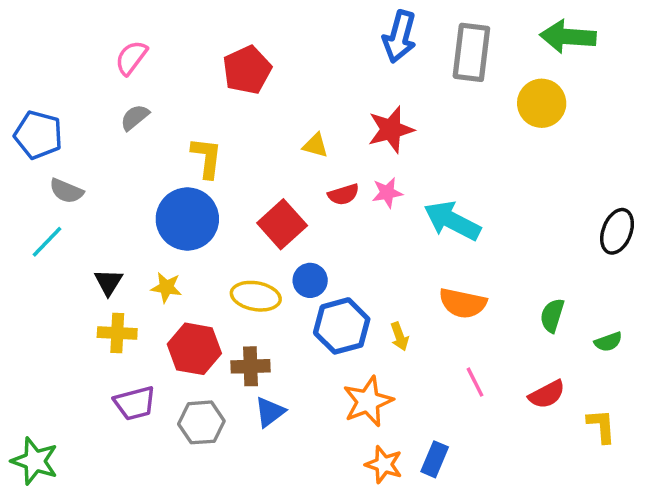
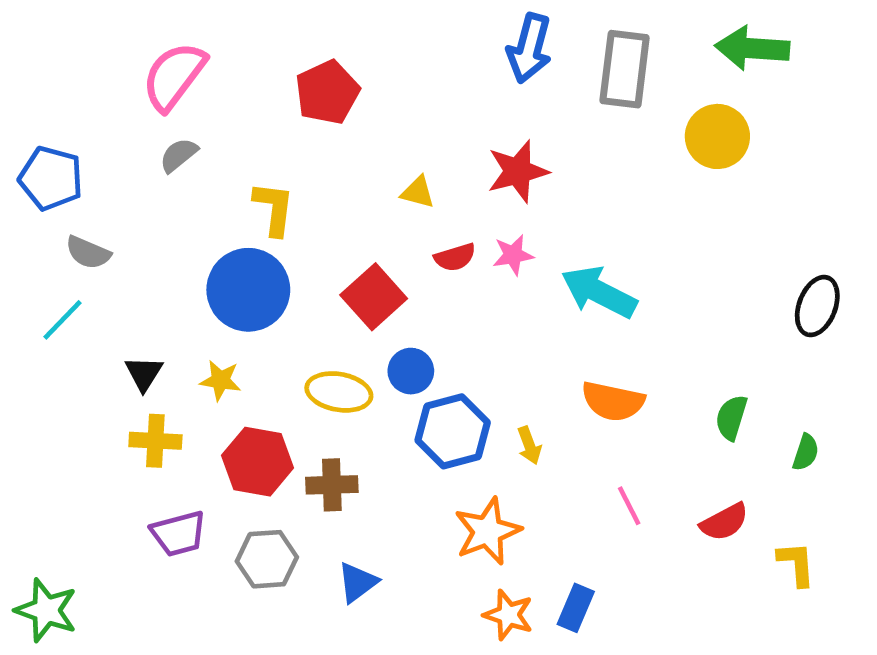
pink semicircle: (131, 58) -> (174, 76), size x1.5
green semicircle: (608, 342) -> (806, 452), turned -52
blue triangle: (270, 412) -> (357, 582), moved

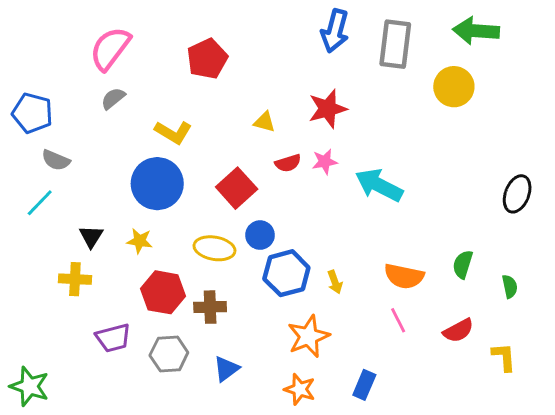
yellow L-shape: (274, 208) -> (173, 132), turned 114
orange semicircle: (613, 401) -> (404, 276), moved
yellow cross: (155, 441) -> (75, 279), moved
green semicircle: (806, 452) -> (510, 286), turned -30
orange star: (508, 615) -> (300, 389), moved

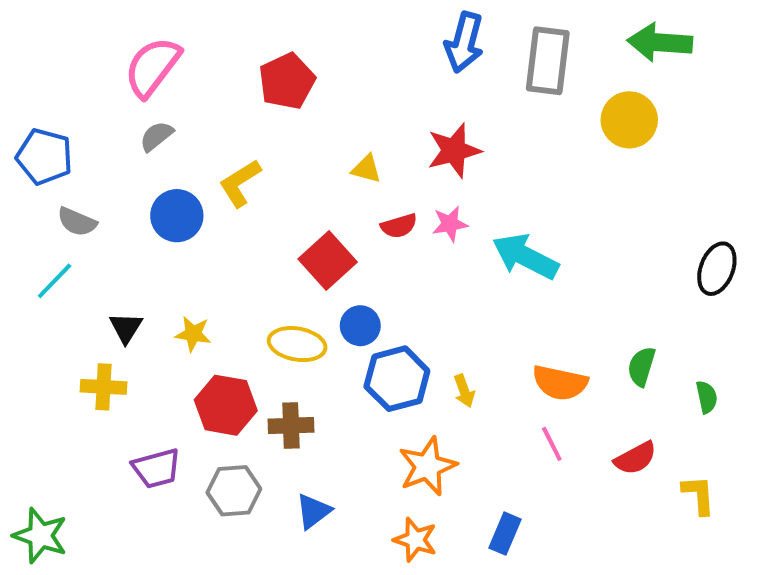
yellow L-shape: (173, 132) -> (240, 183), turned 117
blue circle: (157, 184) -> (177, 216), moved, size x0.7

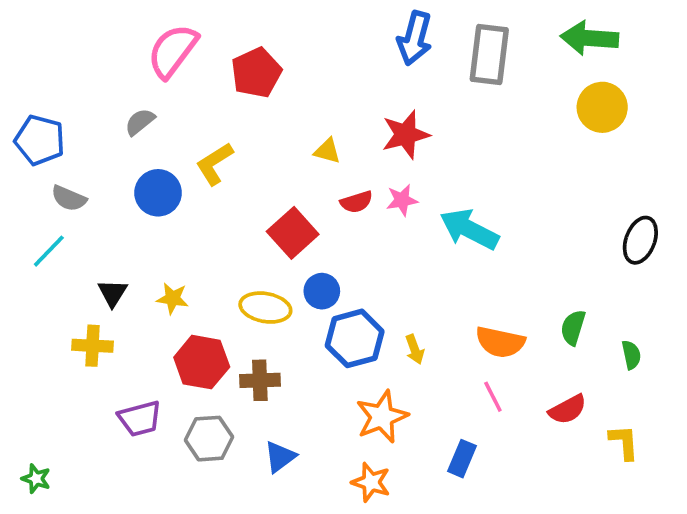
pink semicircle: (152, 67) -> (173, 51), moved
yellow circle: (629, 120) -> (602, 107), moved
blue rectangle: (505, 534) -> (462, 459), moved
green star: (40, 536) -> (36, 479), size x0.6

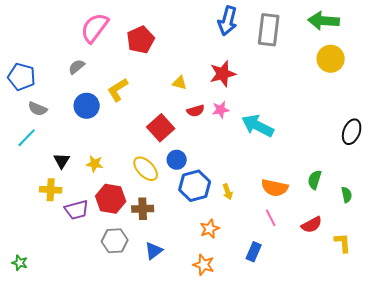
yellow ellipse: (265, 308) -> (146, 169), turned 36
orange star: (382, 417) -> (210, 229), size x0.7
purple trapezoid: (140, 419) -> (77, 210), moved

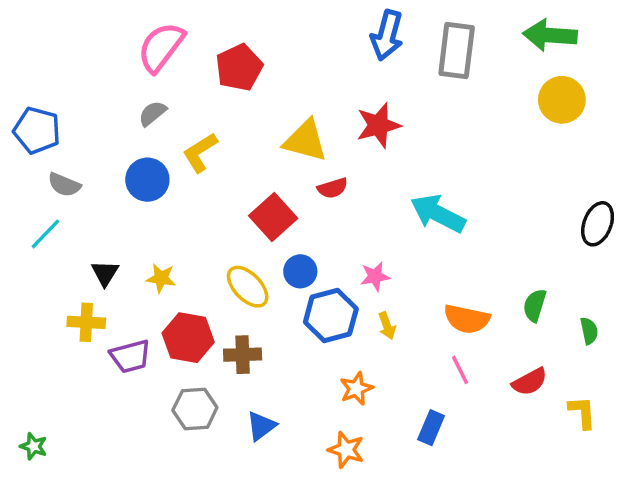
gray semicircle: (77, 67) -> (152, 113), moved
yellow triangle: (180, 83) -> (305, 141), size x1.8
pink star: (221, 110) -> (375, 276), moved

